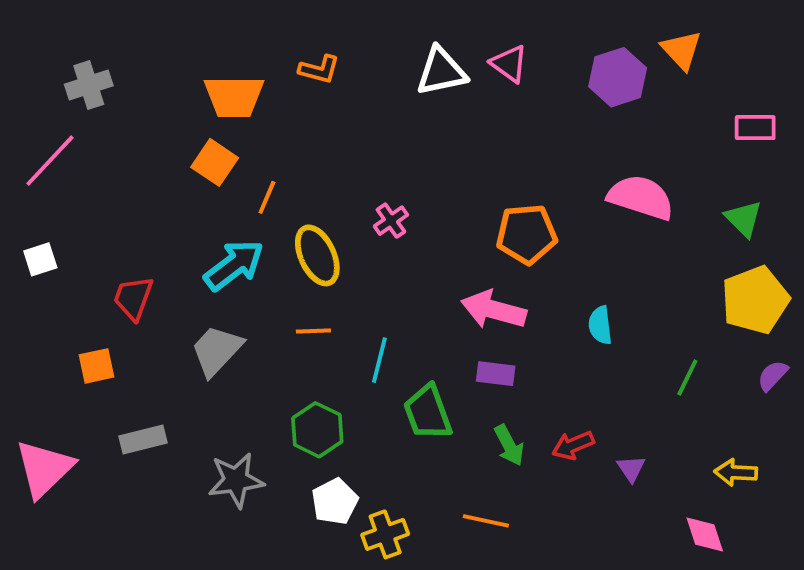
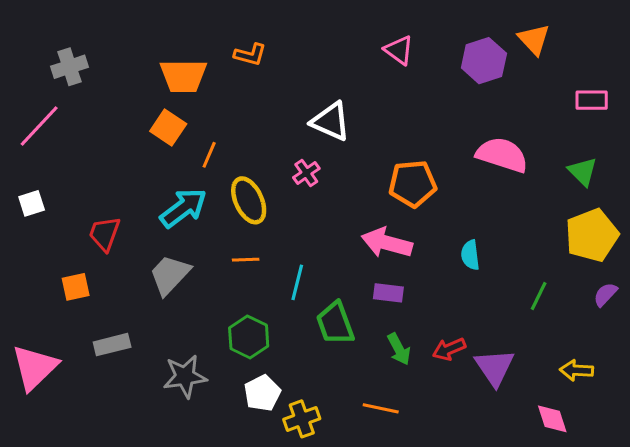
white triangle: (441, 71) -> (331, 121), moved, turned 36
purple triangle: (631, 469) -> (495, 367), size x1.8

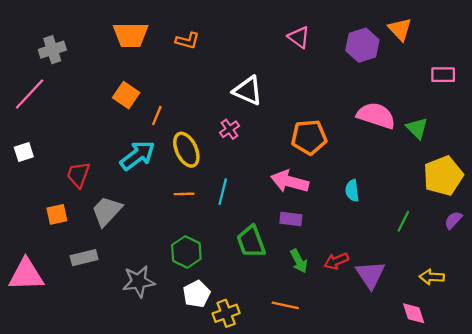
orange trapezoid: (183, 76) -> (131, 35), moved
green triangle: (583, 172) -> (417, 128), moved
gray trapezoid: (170, 275) -> (107, 211), moved
cyan line: (297, 282) -> (223, 192), moved
pink triangle: (35, 367) -> (26, 275), turned 42

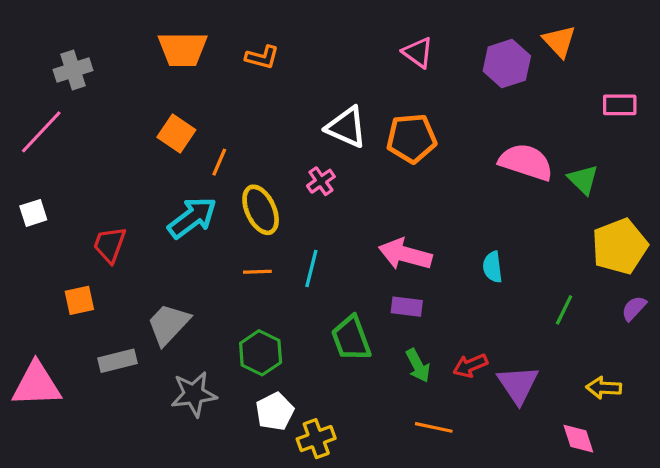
orange pentagon: (309, 137) -> (412, 138), moved
gray trapezoid: (107, 211) -> (168, 324), moved
orange line: (285, 305) -> (434, 427), moved

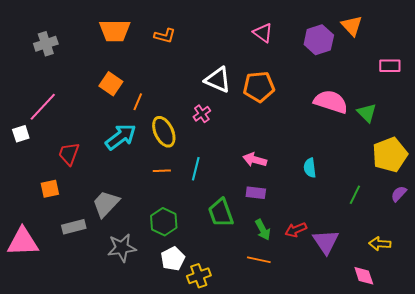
pink line: (41, 132) -> (43, 107), moved
pink arrow: (405, 254) -> (255, 160), size x0.7
orange line: (434, 427) -> (259, 260), moved

